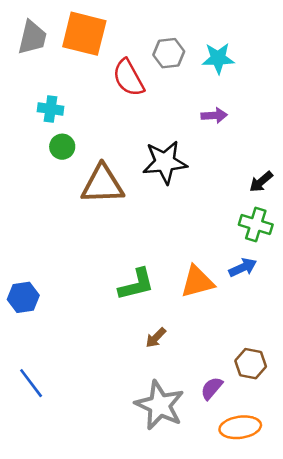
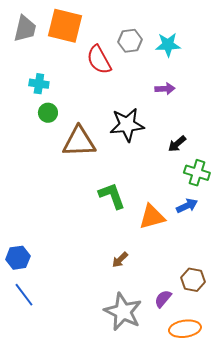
black arrow: (261, 182) -> (177, 144), moved
green L-shape: (136, 284) -> (112, 196), moved, turned -96
blue hexagon: (23, 297) -> (18, 258), moved

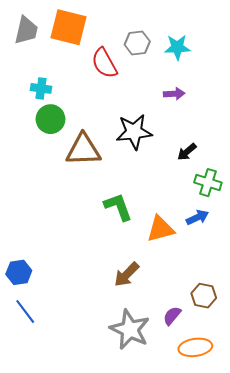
green circle: (48, 113) -> (51, 119), size x1.4
brown arrow: (120, 260) -> (127, 274), size x1.5

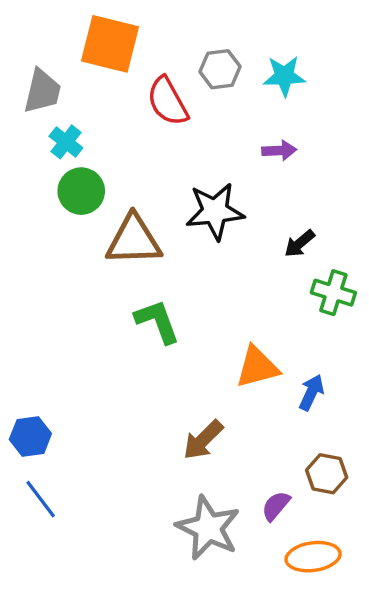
gray trapezoid: (26, 30) -> (42, 91), moved
cyan cross: (41, 88) -> (66, 142), turned 30
green L-shape: (118, 207) -> (157, 321), moved
blue arrow: (197, 217) -> (311, 392), moved, turned -40

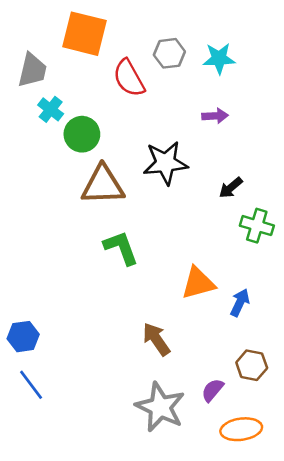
green circle: (81, 191) -> (82, 134), moved
brown arrow: (203, 440) -> (156, 339), turned 100

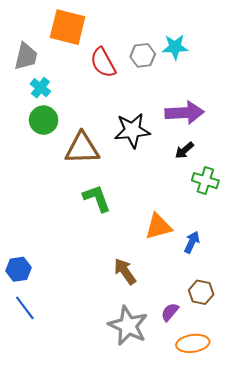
gray hexagon: (169, 53) -> (143, 55), moved
purple arrow: (215, 116) -> (184, 113), moved, size x1.8
green circle: (82, 134) -> (44, 120), moved

